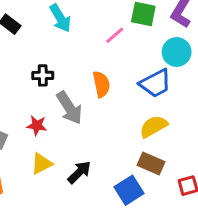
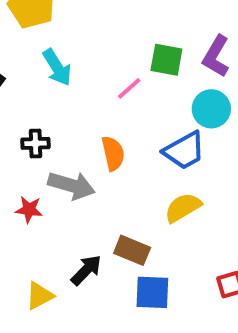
gray arrow: (69, 108) -> (71, 185), turned -40
yellow triangle: (42, 164) -> (40, 296), moved
brown rectangle: (151, 164) -> (132, 250), moved
blue square: (129, 190) -> (152, 292), turned 36

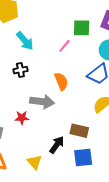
black cross: (35, 143) -> (20, 70), moved
blue square: (152, 292) -> (83, 158), moved
yellow triangle: (40, 296) -> (34, 162), turned -35

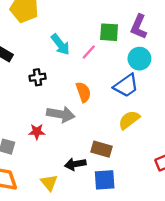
cyan arrow: (25, 41) -> (60, 45), moved
black arrow: (57, 145) -> (75, 164), turned -138

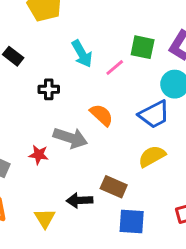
orange semicircle: (83, 92) -> (102, 115), turned -36
blue square: (105, 180) -> (132, 222), moved

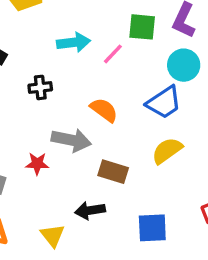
cyan arrow: (82, 54) -> (74, 42), turned -60
brown rectangle: (114, 187) -> (113, 172), moved

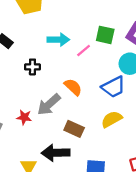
gray arrow: (71, 140) -> (49, 104), turned 120
black arrow: (90, 210) -> (56, 153), size x1.4

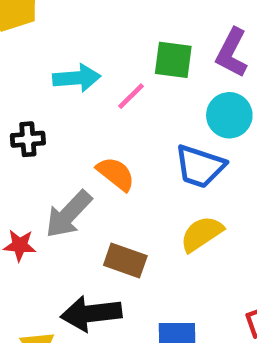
blue trapezoid: (114, 87) -> (200, 166), turned 50

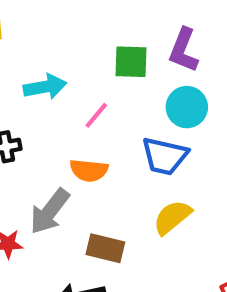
pink line: (131, 96) -> (96, 115), moved
orange semicircle: (116, 174) -> (89, 170), turned 153

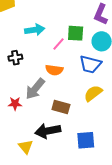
green square: (131, 62) -> (76, 33), moved

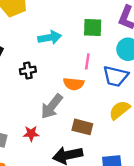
green square: (76, 33) -> (93, 28), moved
pink line: (59, 44) -> (87, 61), moved, turned -32
red star: (15, 104) -> (31, 133), moved

